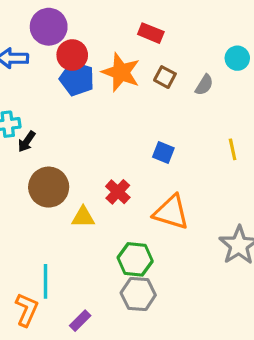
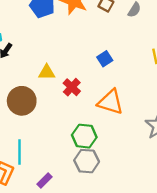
blue square: (163, 152) -> (105, 59), turned 35
brown circle: (49, 187) -> (22, 101), moved
yellow triangle: (83, 217) -> (47, 72), moved

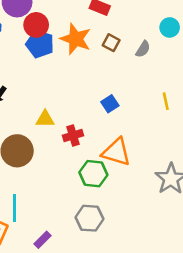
red cross: (72, 87) -> (73, 136), turned 30
green hexagon: (84, 136) -> (93, 174), moved

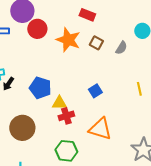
blue pentagon: (40, 44) -> (40, 88), moved
yellow triangle: (45, 119) -> (59, 103), moved
green hexagon: (93, 174) -> (66, 151), moved

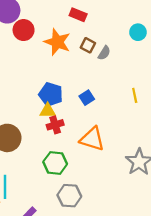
gray semicircle: (121, 48) -> (104, 53), moved
blue pentagon: (40, 88) -> (51, 94), moved

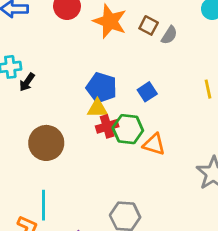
orange triangle: (92, 139) -> (154, 144), size x0.7
green hexagon: (55, 163) -> (128, 129), moved

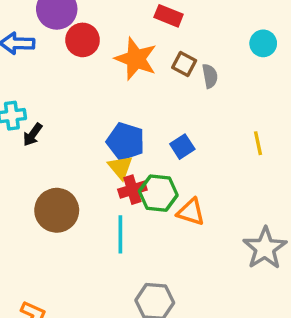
gray semicircle: (169, 35) -> (210, 76), turned -42
yellow triangle: (97, 108) -> (120, 167), turned 50
cyan line: (43, 205) -> (120, 234), moved

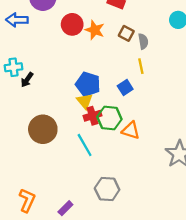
red circle: (83, 40) -> (72, 24), moved
orange star: (136, 59) -> (95, 30), size x0.7
yellow line: (258, 143) -> (141, 66), moved
cyan line: (120, 234) -> (85, 145), turned -30

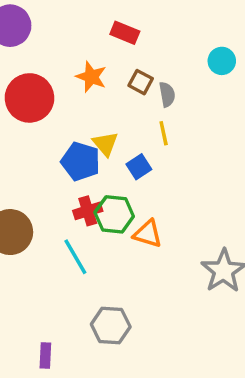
red circle: (72, 24) -> (30, 98), moved, size x1.4
yellow triangle: (85, 101) -> (105, 144), moved
purple rectangle: (65, 208) -> (45, 356), turned -42

